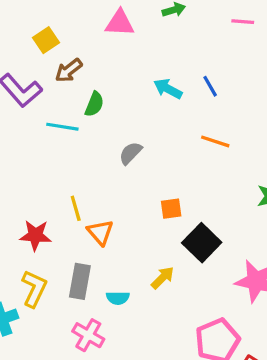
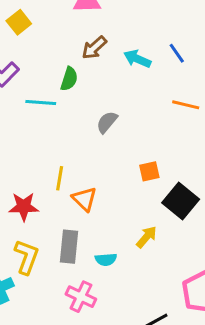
brown arrow: (69, 70) -> (94, 48), moved
yellow line: (76, 208) -> (60, 178), turned 30

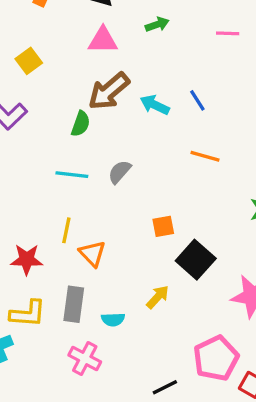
brown arrow: (94, 48) -> (109, 91), size x1.5
cyan line: (41, 102) -> (72, 175), moved
yellow L-shape: (27, 257) -> (28, 314), turned 72

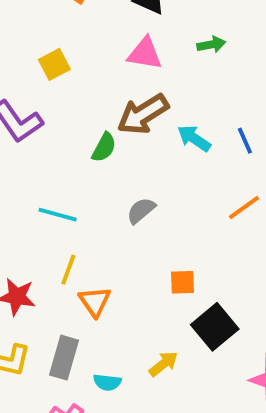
orange line: (205, 156) -> (244, 207), turned -60
cyan line: (72, 175) -> (58, 215), moved

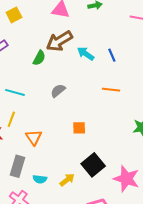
orange line: (244, 207) -> (111, 90), turned 42
yellow line: (68, 270) -> (11, 119), moved
black square: (215, 327) -> (93, 165), moved
yellow arrow: (163, 364) -> (67, 180), moved

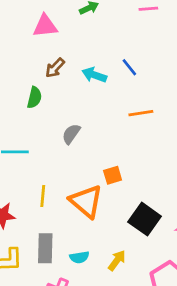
brown arrow: (59, 41) -> (55, 68), size x0.6
yellow line: (11, 119) -> (43, 196), moved
orange triangle: (34, 137) -> (86, 201), moved, size x1.5
yellow arrow: (67, 180) -> (117, 260), moved

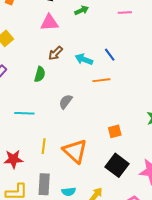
orange line: (141, 113) -> (101, 80), moved
orange square: (113, 175) -> (115, 131), moved

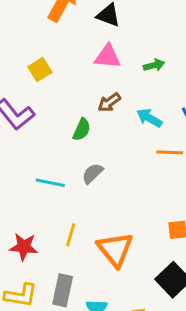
green arrow: (82, 10) -> (154, 65), moved
gray semicircle: (66, 102) -> (92, 173), moved

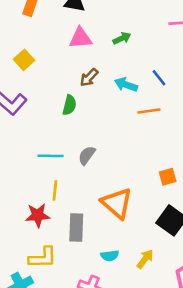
gray semicircle: (92, 173) -> (87, 155), moved
yellow line: (71, 235) -> (55, 190), moved
gray rectangle: (63, 290) -> (76, 227), moved

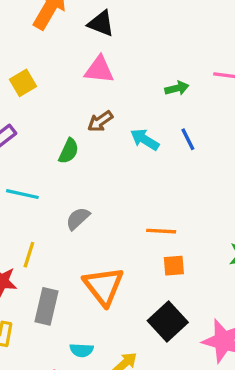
green arrow: (122, 38) -> (177, 88), moved
orange line: (149, 111) -> (161, 231), moved
cyan line: (51, 156) -> (22, 194), moved

